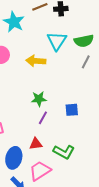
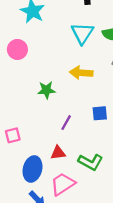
yellow arrow: (36, 61) -> (81, 73), moved
green star: (39, 99) -> (46, 90), moved

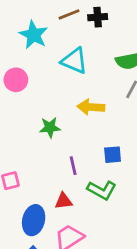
cyan triangle: (82, 33) -> (74, 61), moved, turned -40
purple line: (66, 123) -> (73, 166), turned -42
green L-shape: (90, 162) -> (102, 190), moved

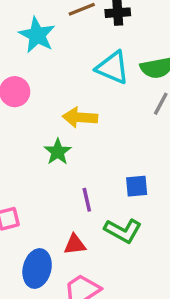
cyan triangle: (74, 61) -> (113, 68), moved
yellow arrow: (91, 107) -> (80, 117), moved
green star: (50, 127) -> (58, 152), turned -30

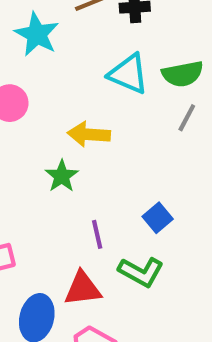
blue square: (137, 186) -> (158, 218), turned -35
red triangle: (75, 244) -> (83, 289), size x1.4

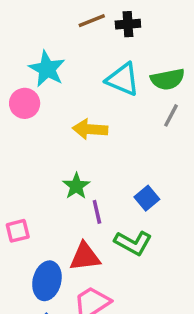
cyan star: (37, 34) -> (47, 69), moved
green star: (62, 176) -> (76, 186), moved

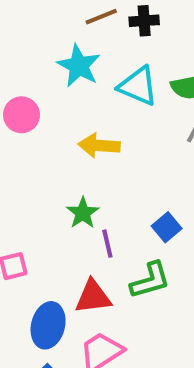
cyan star: (47, 69) -> (79, 66), moved
green L-shape: (133, 243) -> (150, 280), turned -45

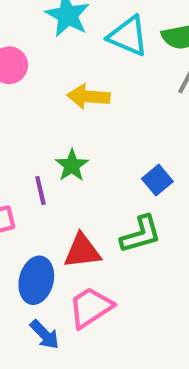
purple line: (107, 244) -> (40, 190), moved

